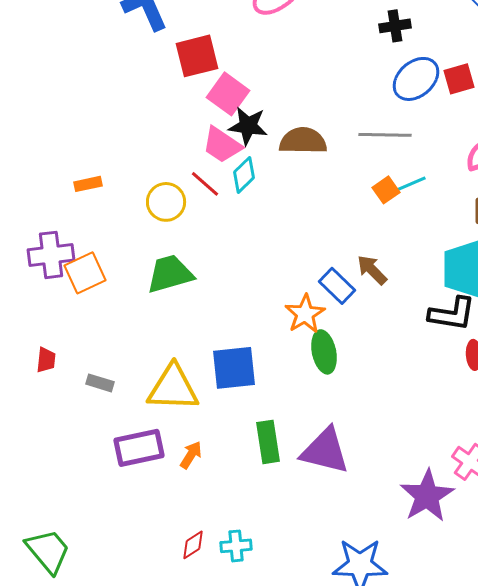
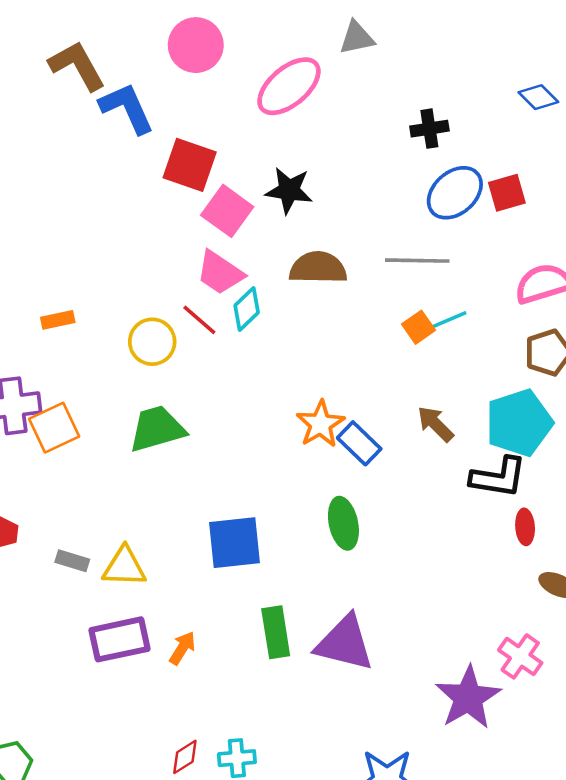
red square: (197, 56) -> (190, 165), turned 33
black star: (248, 126) -> (289, 190), moved
brown arrow: (372, 270) -> (435, 424), moved
orange star: (305, 314) -> (320, 424), moved
yellow triangle: (173, 388) -> (124, 567), moved, size x0.7

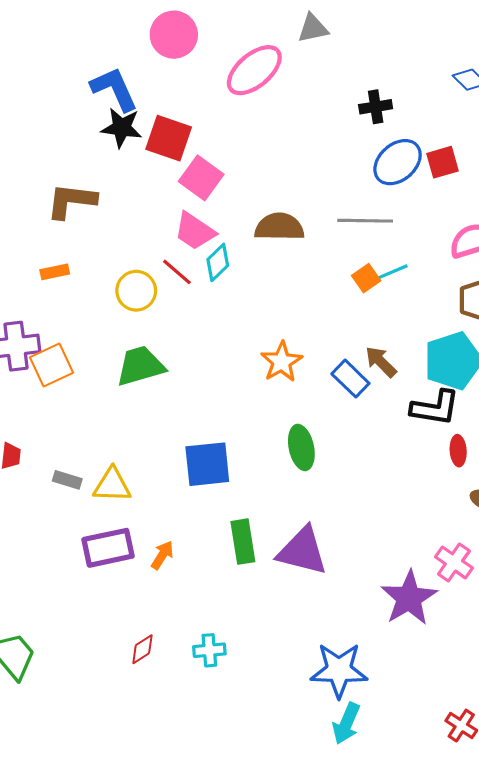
brown L-shape: (77, 66) -> (71, 201), moved, turned -54
black star: (289, 190) -> (122, 128), moved
blue rectangle: (359, 443) -> (350, 379), moved
red diamond: (185, 757) -> (142, 649), moved

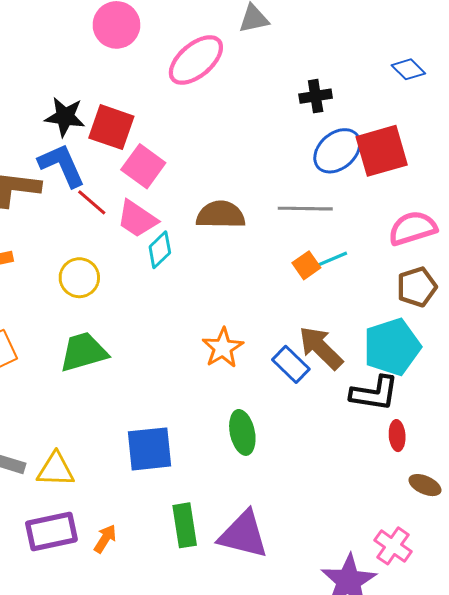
blue L-shape: (114, 89) -> (62, 165), moved
red square: (442, 162) -> (382, 151), size x1.6
red line: (177, 272) -> (92, 202), moved
brown arrow: (381, 362) -> (321, 348), size x1.4

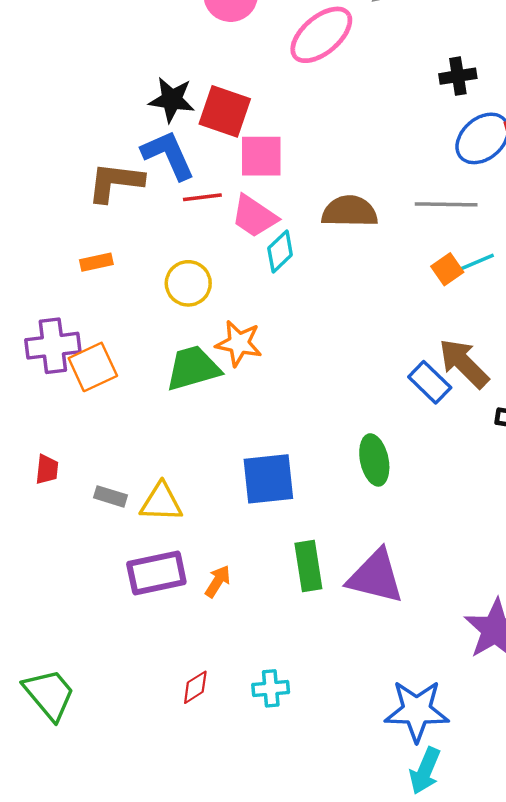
pink square: (143, 166) -> (261, 156), turned -36
red line: (92, 202) -> (202, 197), turned -48
orange star: (223, 348) -> (239, 343), moved, turned -30

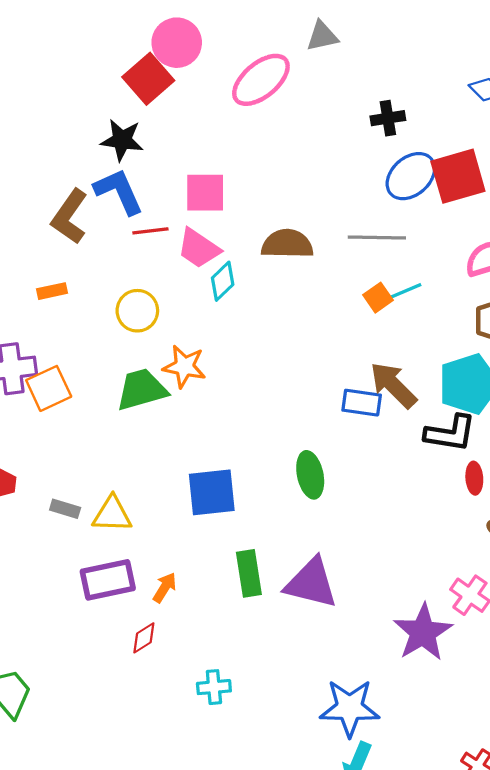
red square: (225, 111) -> (148, 79), moved, turned 30
brown L-shape: (115, 182) -> (69, 217), turned -62
blue rectangle: (430, 382) -> (362, 403), turned -36
red diamond: (195, 687) -> (144, 638), moved

